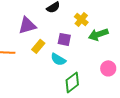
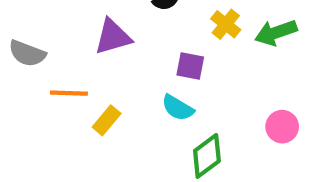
green arrow: (98, 34) -> (276, 33), moved
yellow rectangle: (38, 46) -> (107, 120), moved

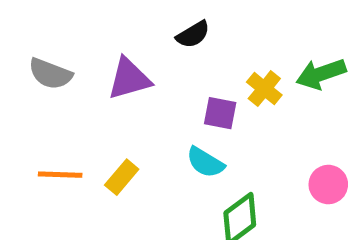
yellow cross: (226, 24) -> (264, 89), moved
gray semicircle: (27, 53) -> (50, 74), moved
orange line: (69, 93) -> (60, 175), moved

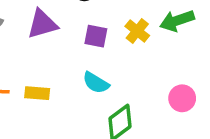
purple square: (220, 113) -> (96, 36), moved
yellow rectangle: (122, 177) -> (37, 93), turned 55

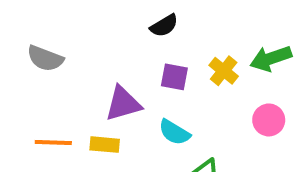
purple triangle: (42, 24) -> (123, 104), moved
pink circle: (182, 98) -> (269, 120), moved

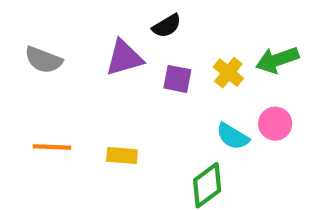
purple triangle: (123, 104) -> (124, 58), moved
cyan semicircle: (174, 132) -> (233, 136), moved
yellow rectangle: (105, 145) -> (122, 155), moved

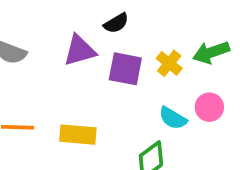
purple square: (177, 79) -> (125, 69), size x1.4
yellow rectangle: (122, 155) -> (78, 135), size x1.4

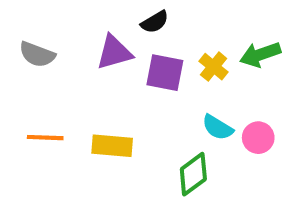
pink circle: (209, 107) -> (258, 138), moved

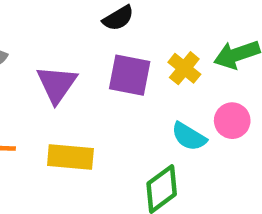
purple triangle: (114, 52) -> (57, 84), moved, turned -39
pink circle: (258, 138) -> (232, 121), moved

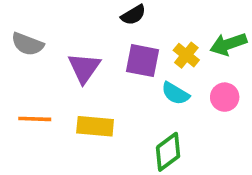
cyan semicircle: (189, 137) -> (175, 93), moved

